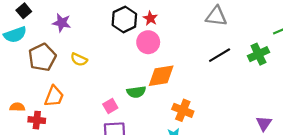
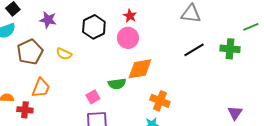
black hexagon: (124, 19) -> (94, 27), moved
green cross: (258, 54) -> (230, 49), turned 30

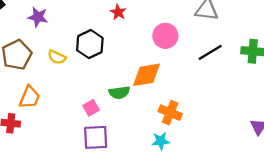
red star: (130, 16) -> (118, 12), moved
black hexagon: (94, 27) -> (90, 44), moved
pink circle: (128, 38) -> (165, 36), moved

